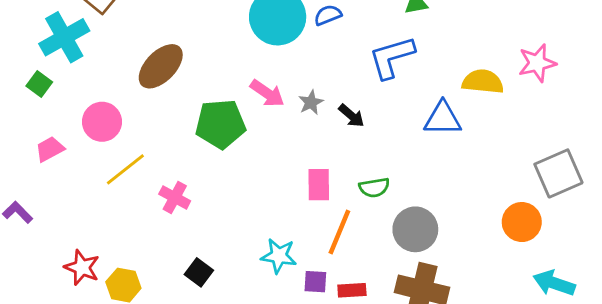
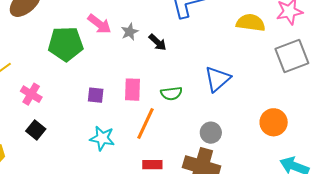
blue triangle: (443, 119) -> (217, 79), moved, turned -44
gray square: (558, 173) -> (292, 56), moved
gray circle: (415, 229) -> (211, 133), moved, size x0.7
black square: (199, 272) -> (36, 130), moved
purple square: (315, 282) -> (96, 95), moved

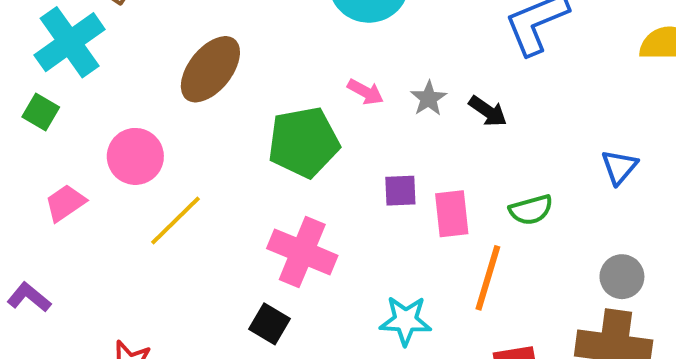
pink arrow: (99, 24) -> (365, 92), size x0.7
blue triangle: (217, 79) -> (619, 167), size x0.7
pink cross: (31, 94) -> (302, 252), moved, size x1.5
purple square: (96, 95) -> (400, 191), moved

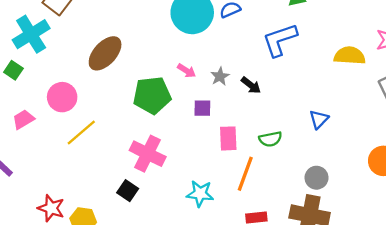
purple square: (400, 191) -> (202, 108), moved

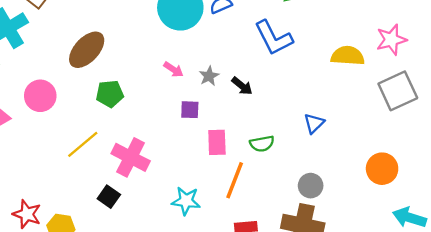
blue L-shape: (280, 40) -> (274, 38), turned -99
green pentagon: (152, 95) -> (110, 94), moved, size x0.7
yellow line: (81, 133) -> (83, 144), moved

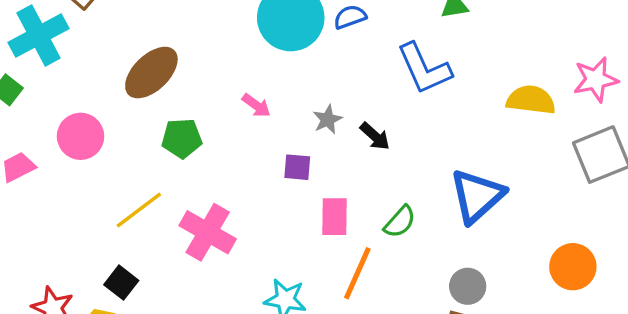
pink arrow: (173, 69) -> (256, 105), moved
blue triangle: (314, 123) -> (477, 196), size x1.8
green semicircle: (262, 144) -> (400, 222), turned -40
black square: (109, 197) -> (121, 283), moved

